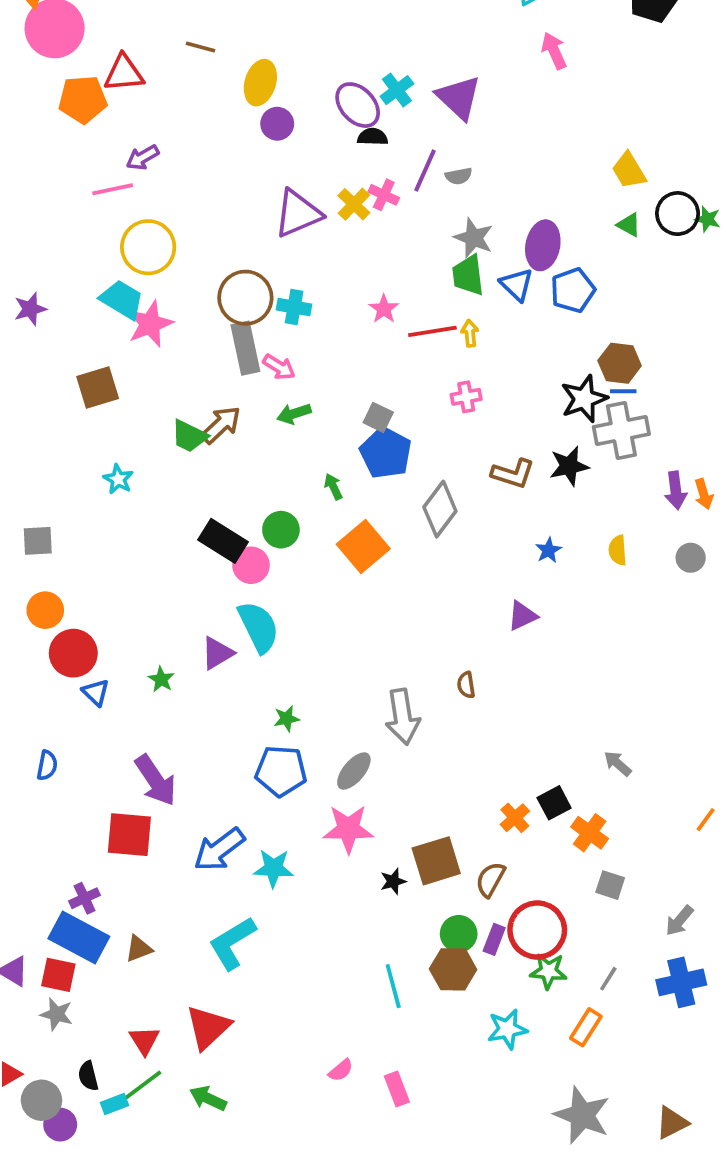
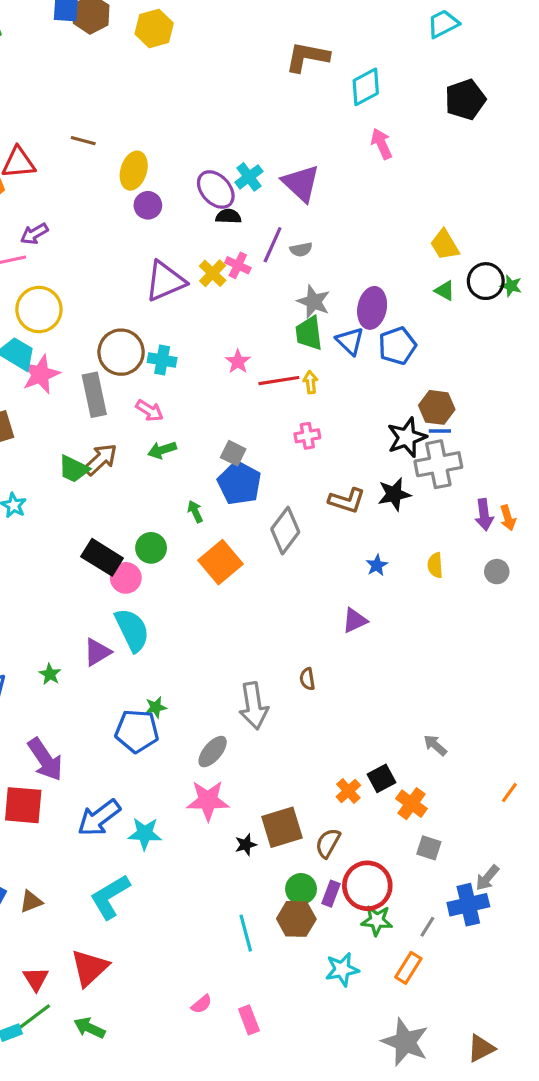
gray rectangle: (245, 348) -> (94, 395), moved
blue pentagon: (281, 771) -> (137, 731), moved
blue cross: (681, 982) -> (468, 905), moved

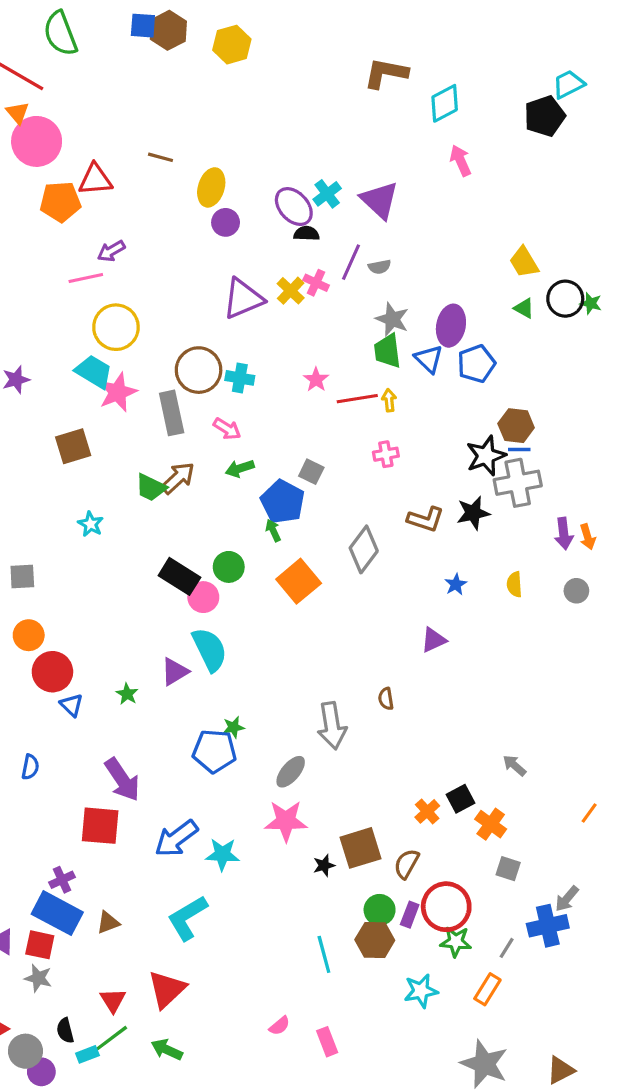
cyan trapezoid: (443, 24) -> (568, 84), moved
blue pentagon: (239, 483) -> (283, 502), moved

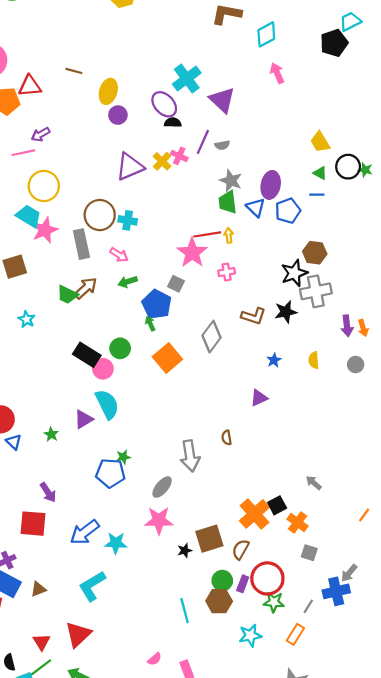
cyan cross: (327, 194) -> (187, 78), moved, size x1.5
pink star: (316, 380) -> (192, 253), moved, size x1.8
blue line: (519, 449) -> (317, 195), moved
purple arrow: (122, 780) -> (48, 492), size x0.7
orange cross: (427, 811) -> (255, 514), size x1.8

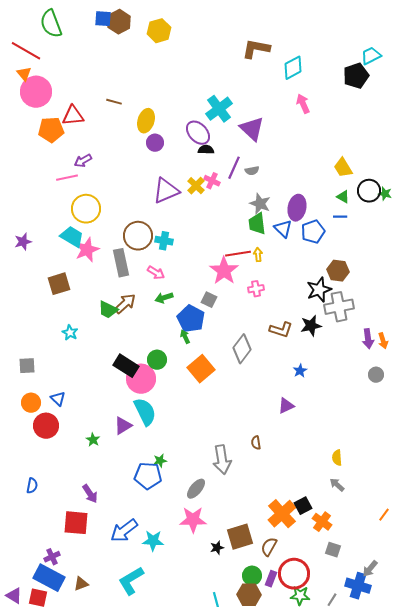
yellow semicircle: (314, 360) -> (337, 458), moved
pink circle: (103, 369) -> (141, 379), size x1.5
blue triangle: (14, 442) -> (58, 399), moved
blue cross: (336, 591) -> (358, 586), turned 30

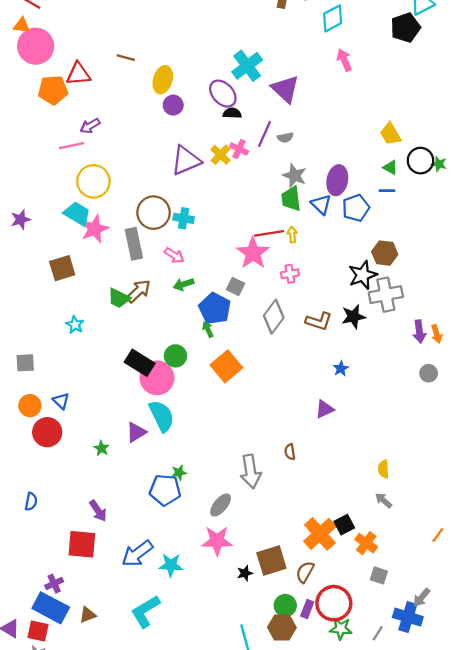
orange triangle: (24, 74) -> (22, 25), turned -42
gray diamond: (242, 349) -> (274, 317), moved

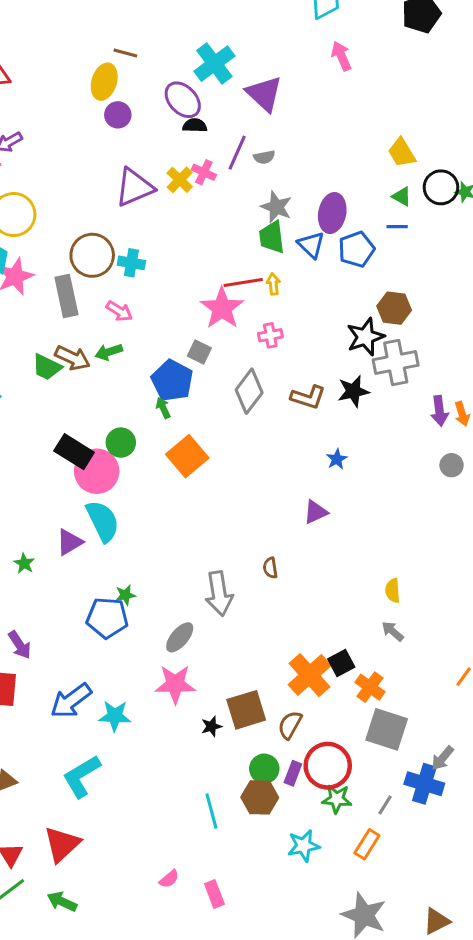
brown line: (126, 58) -> (125, 53), moved
green arrow: (184, 284) -> (109, 352), moved
brown arrow: (138, 291) -> (73, 358), turned 68
gray square: (379, 575) -> (387, 729), size x1.8

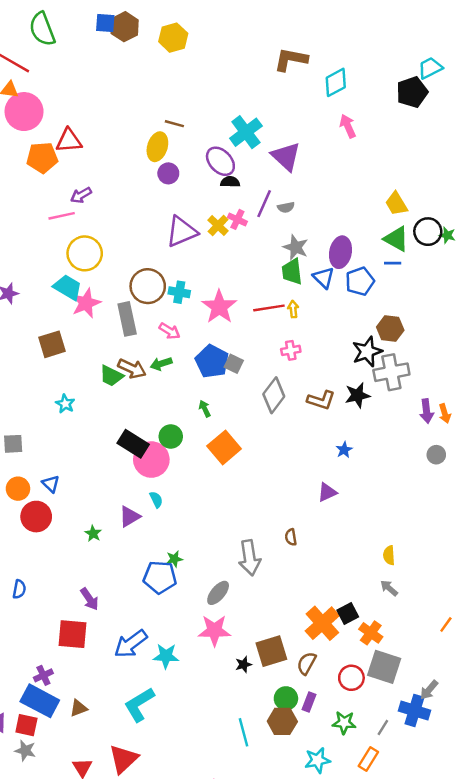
green triangle: (402, 196) -> (396, 239), size x1.6
pink star: (222, 308) -> (219, 307), moved
blue pentagon: (172, 381) -> (212, 361), moved
cyan semicircle: (103, 521) -> (156, 500), size x0.5
red circle: (328, 766) -> (351, 678), moved, size x0.7

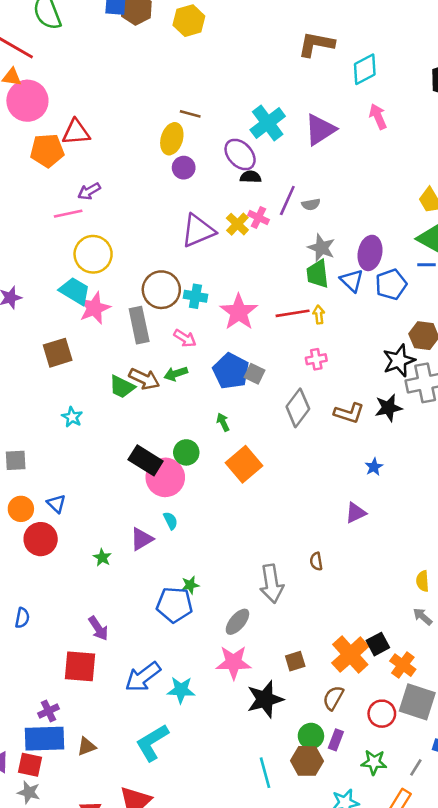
purple triangle: (286, 156) -> (320, 130), moved, turned 44
brown square: (271, 651) -> (295, 661), moved, size x0.6
black star: (243, 664) -> (265, 699), size x2.0
blue rectangle: (40, 701) -> (45, 739), turned -30

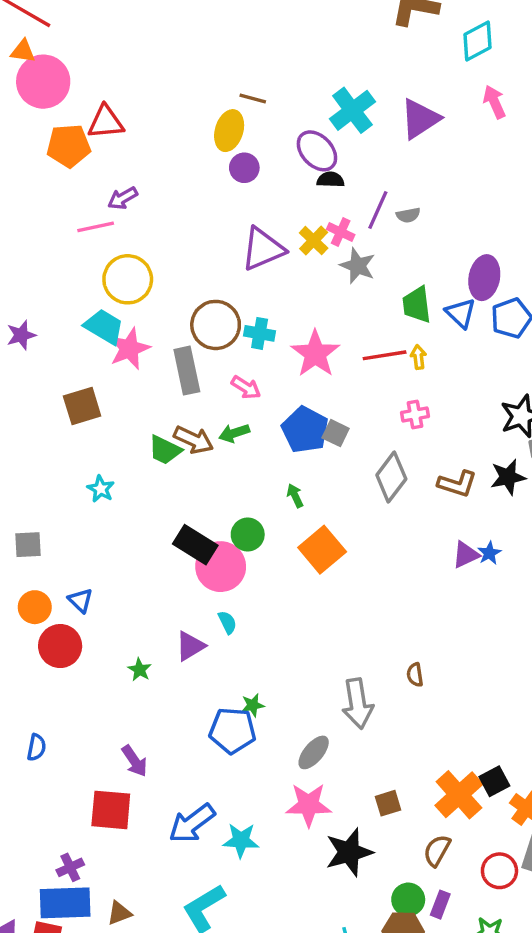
gray star: (321, 248) -> (358, 266), moved
purple triangle: (356, 513) -> (466, 555), moved

